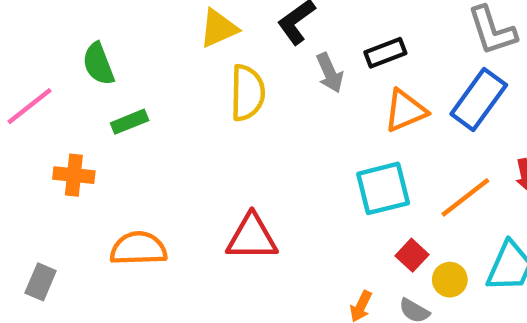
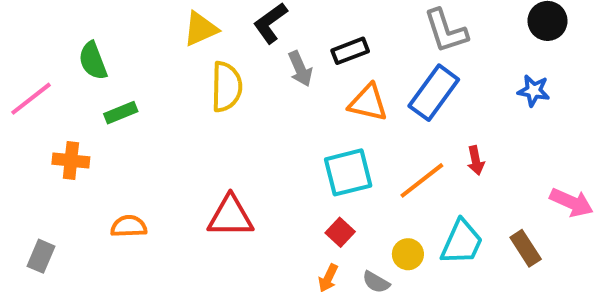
orange triangle: (405, 111) -> (368, 103), turned 36
orange semicircle: (138, 248) -> (129, 226), size x0.7
red square: (412, 255) -> (340, 232), moved

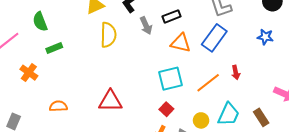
orange cross: (71, 160) -> (29, 73), turned 30

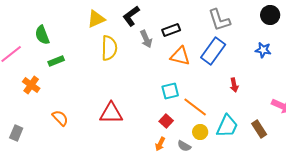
cyan square: (170, 79) -> (170, 91), size x0.7
orange line: (208, 83) -> (195, 107), moved, turned 75
orange semicircle: (58, 106) -> (60, 118), turned 48

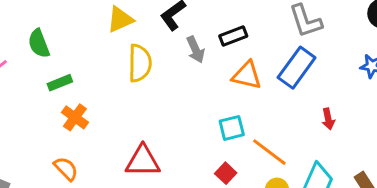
orange cross: (31, 85) -> (75, 117), moved

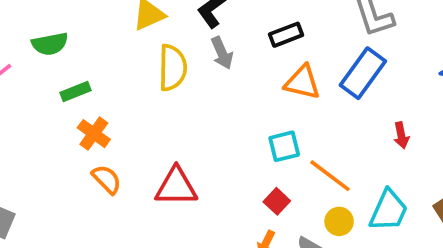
green semicircle: (39, 44) -> (50, 44), turned -80
gray arrow: (196, 50) -> (222, 53), moved
orange semicircle: (66, 169) -> (107, 179), moved

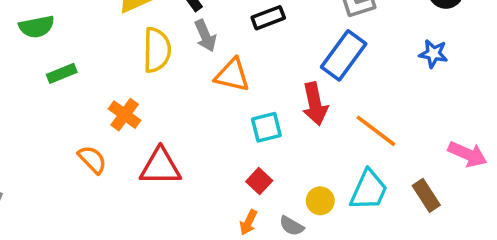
orange triangle: (302, 82) -> (232, 75), moved
orange cross: (94, 134) -> (125, 115), moved
red arrow: (401, 135) -> (315, 104), moved, size x1.6
orange line: (330, 176) -> (376, 131), moved

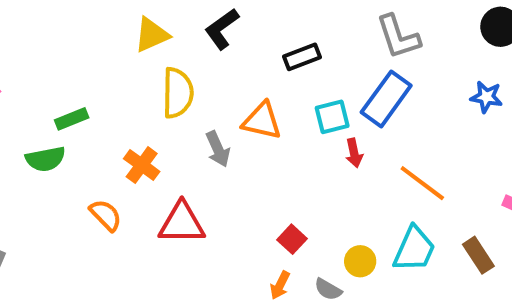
green semicircle: (37, 27) -> (45, 159), moved
gray arrow: (205, 36) -> (218, 149), moved
red arrow: (315, 104) -> (354, 153), size x0.6
cyan square: (266, 127) -> (332, 117), moved

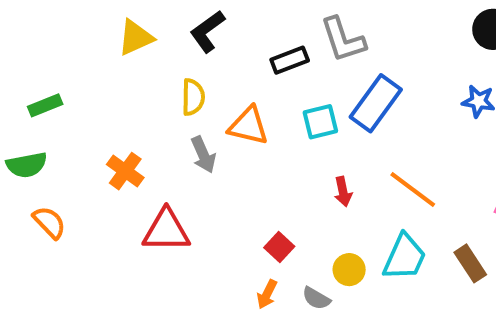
gray L-shape: (398, 37) -> (343, 40), moved
yellow semicircle: (178, 93) -> (193, 97), moved, size x0.7
green rectangle: (72, 119) -> (45, 105), moved
red arrow: (354, 153) -> (343, 192), moved
orange semicircle: (106, 215) -> (49, 222), moved

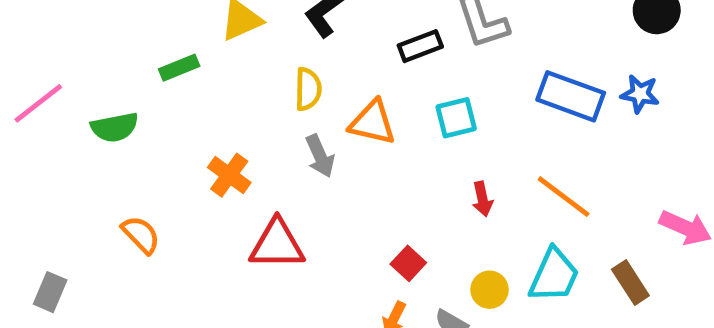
blue rectangle: (376, 103) -> (571, 96), moved, turned 74
green rectangle: (45, 105) -> (179, 68), moved
green semicircle: (27, 165) -> (115, 127), moved

